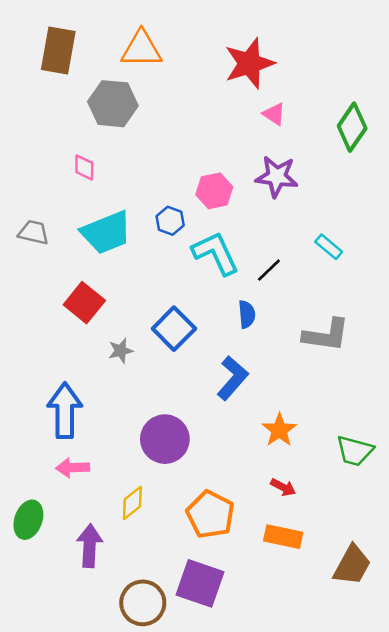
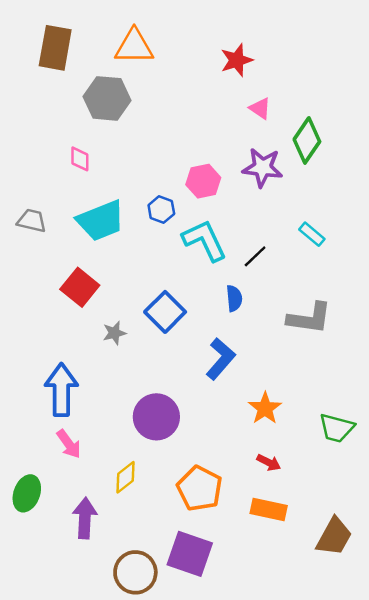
red star: (249, 63) -> (237, 60), size x0.7
green diamond: (352, 127) -> (307, 140), moved
pink arrow: (73, 468) -> (69, 444), turned -124

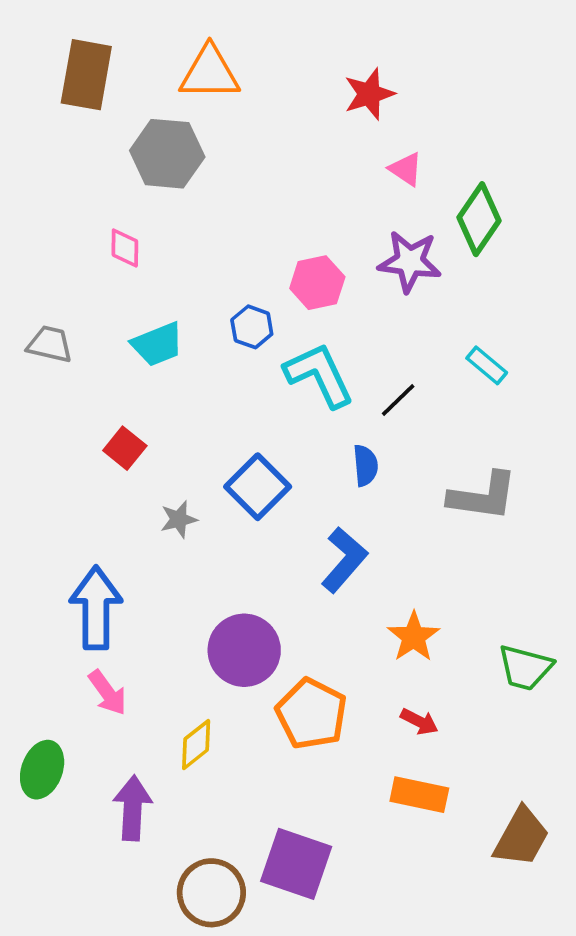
cyan trapezoid: (101, 221) -> (158, 344), size x0.7
red square: (80, 287) -> (125, 448), size x0.7
orange pentagon: (200, 488) -> (312, 714), moved

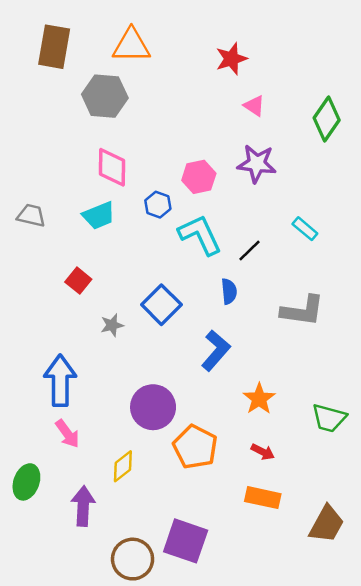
green diamond: (479, 219) -> (327, 119), moved
pink diamond: (125, 248) -> (112, 167), moved, size x1.6

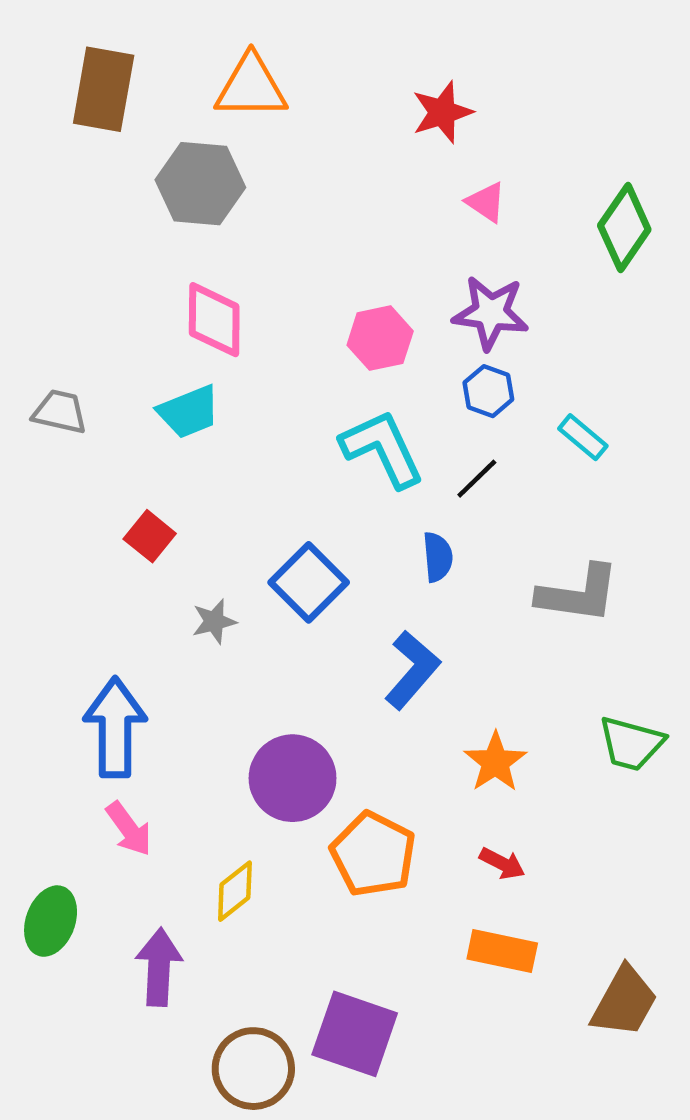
blue hexagon: (158, 205) -> (488, 391), moved
green trapezoid: (329, 418) -> (631, 744), moved

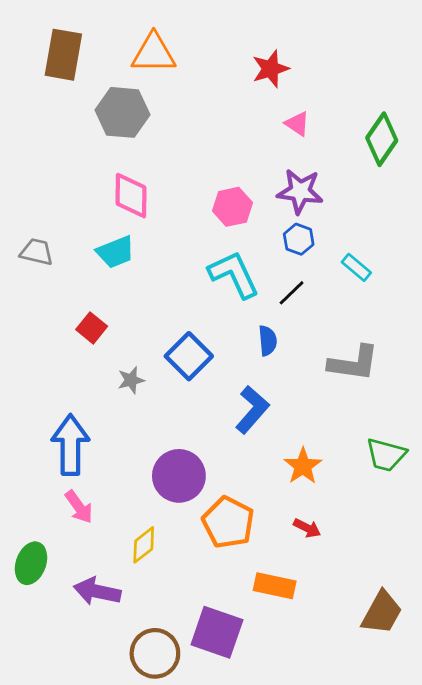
orange rectangle: (502, 951) -> (275, 586), moved
purple arrow: (159, 967) -> (97, 591), turned -81

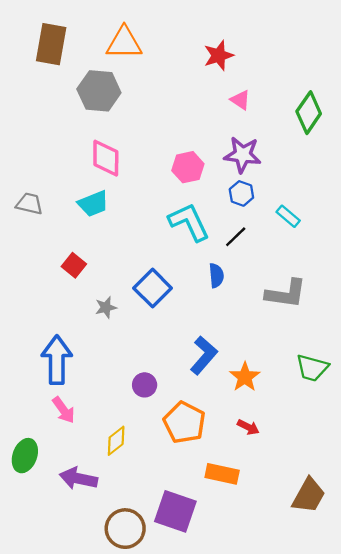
blue L-shape: (252, 410) -> (204, 355), moved
purple circle: (179, 476) -> (145, 385), size x0.6

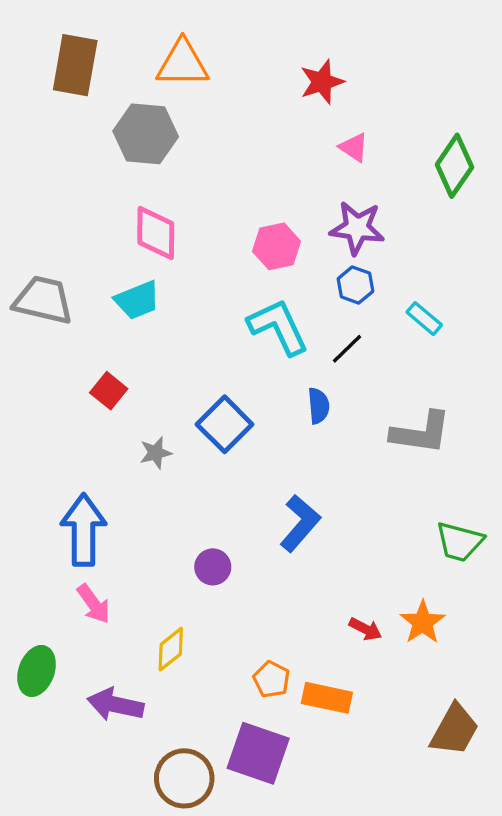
gray trapezoid: (29, 204) -> (43, 300), size x1.5
orange star: (245, 377) -> (423, 622), moved
orange pentagon: (184, 423) -> (272, 679), moved, size x0.6

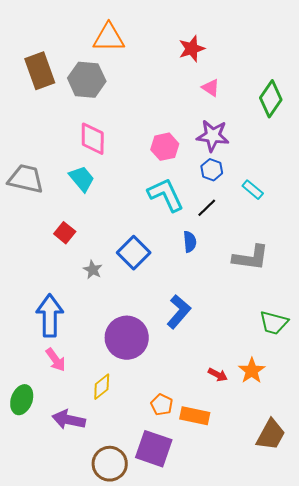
brown rectangle: (75, 65) -> (40, 71), moved, turned -30
cyan trapezoid: (137, 300) -> (82, 179), turned -108
gray star: (156, 453) -> (93, 270), turned -30
purple circle: (213, 567) -> (127, 338), size x2.0

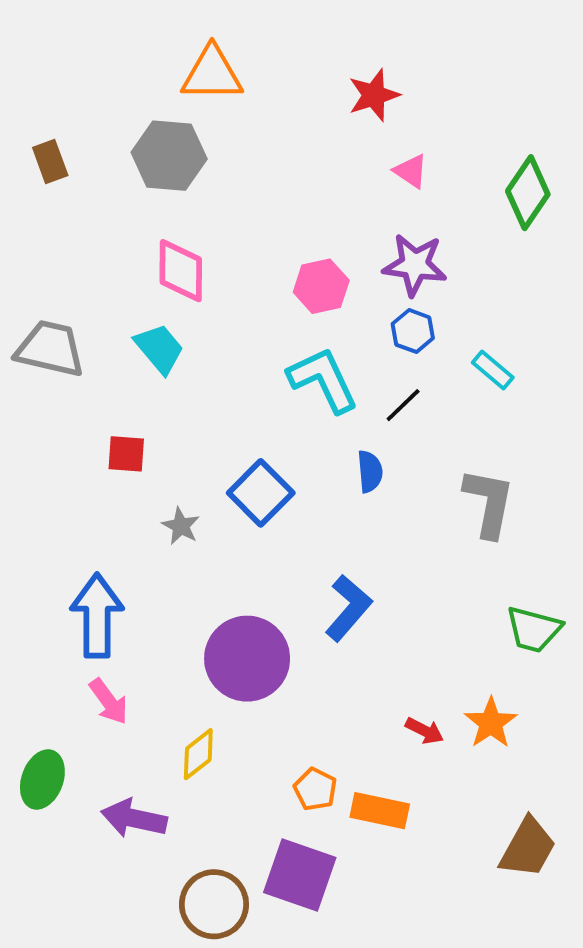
brown rectangle: (40, 71) -> (50, 161), moved, size x0.6
red square: (65, 233) -> (126, 454), turned -35
gray L-shape: (251, 258) -> (489, 503), turned -87

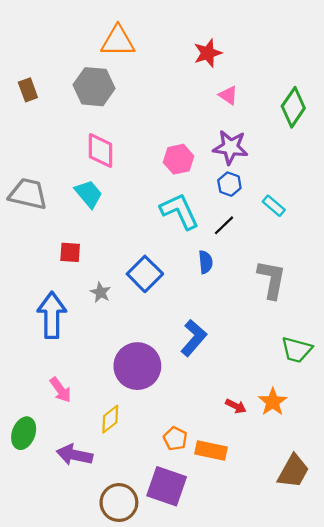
blue arrow: (97, 616) -> (52, 315), moved

